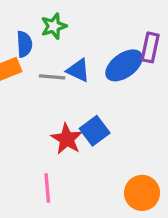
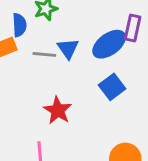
blue triangle: (78, 70) -> (68, 49), turned 30
blue square: (95, 131) -> (112, 87), moved

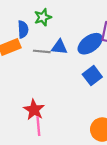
blue triangle: (68, 49) -> (59, 47), turned -49
red star: (58, 110) -> (34, 110), moved

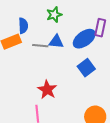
green star: (43, 17) -> (54, 15), moved
red star: (34, 110) -> (47, 90), moved

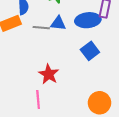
blue ellipse: (84, 39) -> (88, 20), turned 30

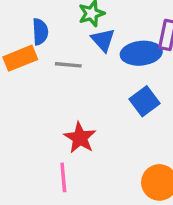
blue triangle: (58, 23) -> (103, 40), moved, turned 42

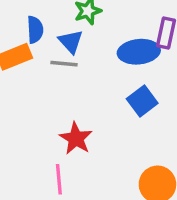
blue triangle: (103, 40) -> (71, 42), moved

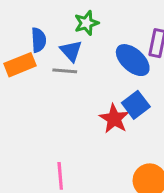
blue ellipse: (139, 52) -> (133, 60), turned 48
red star: (76, 138) -> (114, 119), moved

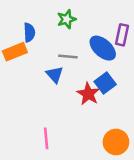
blue triangle: (71, 51) -> (55, 75), moved
gray line: (65, 71) -> (68, 57), moved

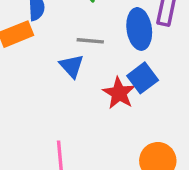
blue ellipse: (103, 48) -> (139, 29), turned 40

